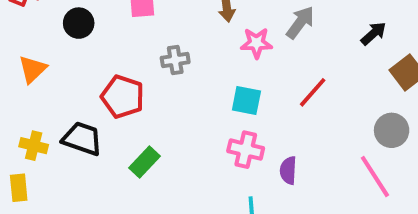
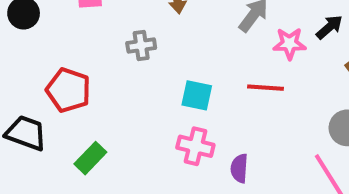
pink star: (256, 43) -> (290, 44), moved
gray cross: (175, 60) -> (141, 45), moved
red line: (313, 92) -> (265, 88), turned 52

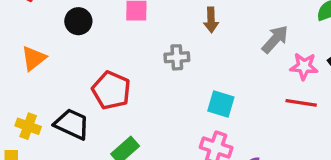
red line: (265, 88) -> (301, 103), moved

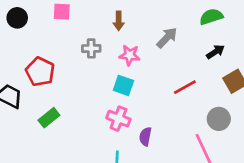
pink star: (304, 66) -> (130, 55), moved
red line: (301, 103) -> (185, 87), turned -40

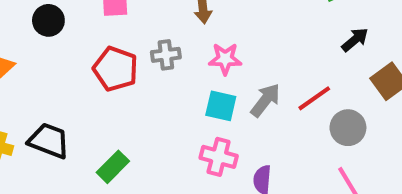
gray arrow: (167, 38) -> (265, 100), moved
red pentagon: (40, 72) -> (115, 69), moved
gray circle: (219, 119) -> (348, 128), moved

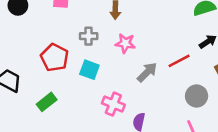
red pentagon: (115, 69) -> (54, 58), moved
red line: (314, 98) -> (179, 61), moved
cyan square: (221, 106) -> (89, 70), moved

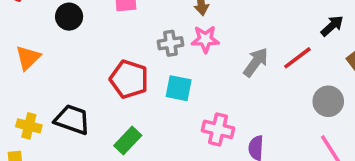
pink star: (125, 43) -> (205, 39), moved
gray arrow: (147, 72) -> (256, 62), moved

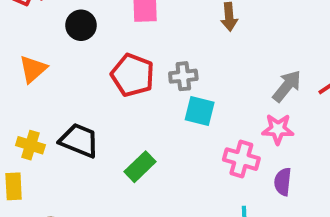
pink star: (205, 39) -> (278, 129), moved
gray cross: (171, 43) -> (183, 76), moved
red pentagon: (129, 79) -> (133, 75), moved

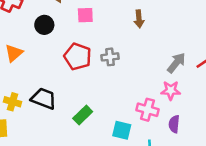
cyan square: (200, 111) -> (122, 130), moved

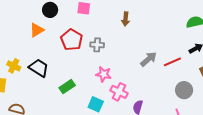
orange triangle: (14, 53) -> (37, 30), moved
pink star: (171, 90) -> (104, 74), moved

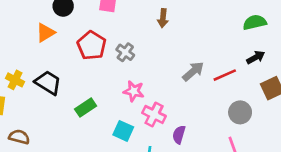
gray cross: (97, 45) -> (125, 52), turned 32

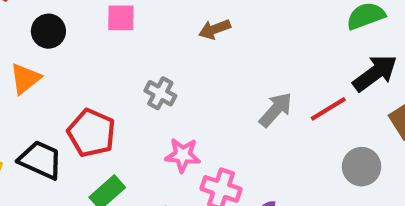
brown arrow: (163, 18) -> (215, 29), turned 72
red pentagon: (92, 45) -> (91, 133), moved
black arrow: (256, 57) -> (375, 73), size x1.5

